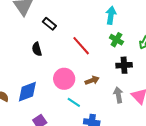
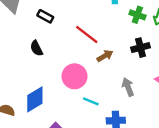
green cross: (116, 40) -> (137, 15), moved
brown arrow: (92, 80) -> (105, 56), moved
gray arrow: (118, 95) -> (128, 87), moved

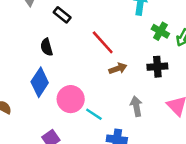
pink circle: (75, 76) -> (71, 99), moved
blue diamond: (35, 99) -> (40, 82), moved, turned -36

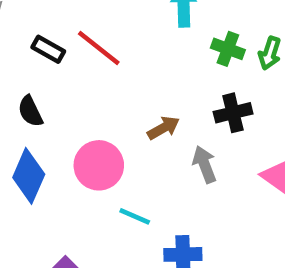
red line: (103, 42) -> (99, 48), moved
pink circle: (71, 99) -> (99, 165), moved
gray arrow: (136, 106) -> (205, 164), moved

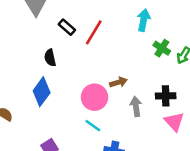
red line: (99, 48) -> (94, 32), turned 70
black cross: (233, 113) -> (166, 96), moved
pink circle: (99, 165) -> (95, 97), moved

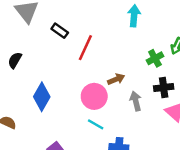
red line: (94, 32) -> (85, 48), moved
green cross: (162, 48) -> (155, 58), moved, turned 35
black semicircle: (50, 58) -> (15, 60), moved, turned 49

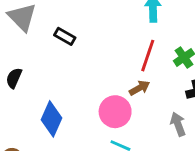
red line: (85, 48) -> (148, 56), moved
gray arrow: (136, 101) -> (178, 124), moved

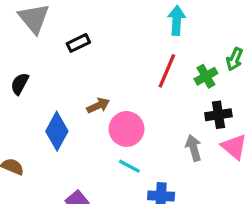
black rectangle: (65, 36) -> (78, 43), turned -60
brown arrow: (139, 88) -> (98, 106), moved

